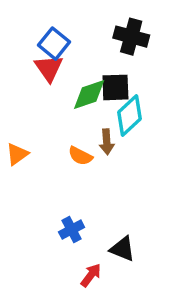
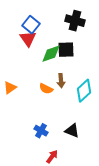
cyan diamond: (129, 116) -> (84, 91), moved
blue cross: (72, 230) -> (41, 131), turned -32
black triangle: (122, 249) -> (72, 131), moved

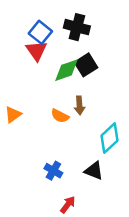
black cross: (75, 21) -> (77, 27), moved
black square: (66, 50) -> (86, 65), turned -30
cyan diamond: (84, 91) -> (110, 138), moved

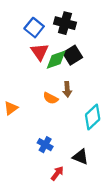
red triangle: (36, 51) -> (40, 52), moved
orange triangle: (13, 115) -> (11, 108), moved
black triangle: (94, 171) -> (80, 157), moved

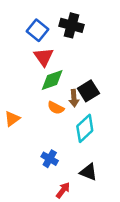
black square: (73, 55) -> (88, 91), moved
green diamond: (56, 60) -> (52, 80), moved
cyan diamond: (93, 117) -> (85, 128), moved

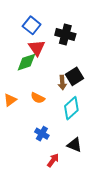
black cross: (71, 25) -> (65, 35), moved
green diamond: (52, 80) -> (26, 62), moved
orange semicircle: (56, 108) -> (38, 98), moved

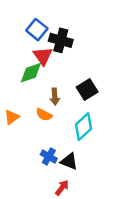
black cross: (65, 35) -> (61, 40), moved
brown arrow: (62, 83) -> (55, 97), moved
black triangle: (75, 145) -> (69, 161), moved

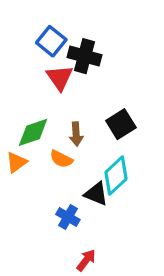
green diamond: (31, 73) -> (33, 132), moved
black triangle: (69, 161) -> (96, 194), moved

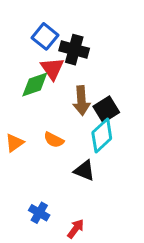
green diamond: (33, 132) -> (35, 85), moved
brown arrow: (76, 134) -> (81, 101), moved, size x1.4
cyan diamond: (116, 176) -> (102, 136), moved
blue cross: (68, 217) -> (39, 213), moved

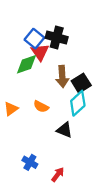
blue square: (45, 36) -> (34, 39), moved

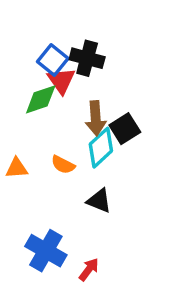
cyan diamond: (78, 103) -> (101, 148), moved
orange triangle: (11, 109) -> (17, 168), turned 32
blue cross: (30, 162) -> (46, 251), size x1.6

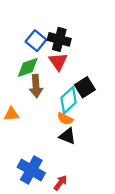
red triangle: (61, 81) -> (58, 62), moved
brown arrow: (96, 118) -> (36, 86), moved
orange semicircle: (63, 165) -> (65, 119), moved

